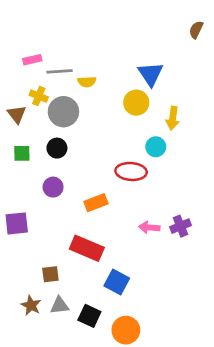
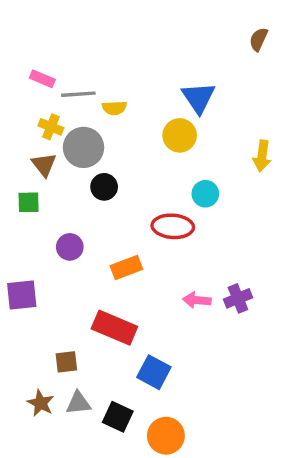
pink rectangle: (32, 60) -> (42, 79), turned 36
brown triangle: (17, 114) -> (44, 165), moved
yellow arrow: (173, 118) -> (262, 156), moved
black circle: (57, 148) -> (104, 187), moved

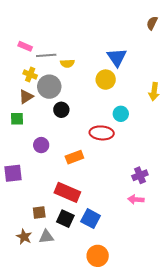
brown triangle: (44, 165) -> (26, 97), turned 35
pink arrow: (197, 300) -> (136, 199), moved
black square: (118, 417) -> (65, 219), moved

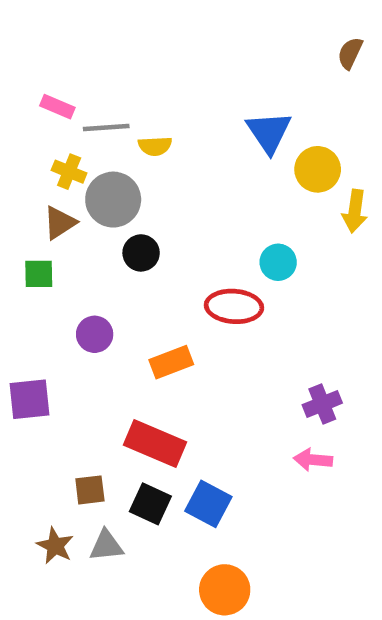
yellow circle: (106, 80) -> (318, 169), moved

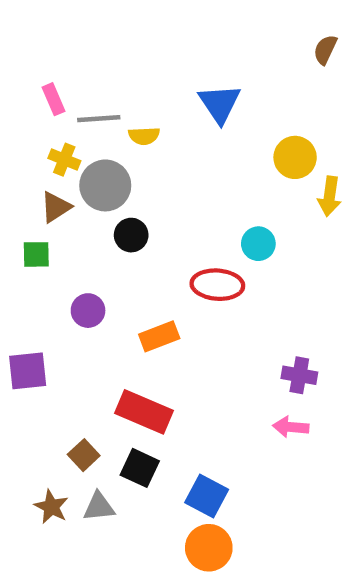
pink rectangle: (57, 107) -> (54, 99), turned 44
blue triangle: (269, 132) -> (220, 104), moved
purple cross: (322, 404) -> (299, 375), turned 32
brown square: (90, 490) -> (84, 455), turned -36
blue square: (208, 504) -> (207, 496), moved

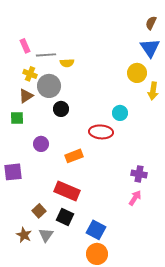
blue triangle: (220, 104) -> (150, 48), moved
pink arrow: (291, 427) -> (135, 198), turned 119
gray triangle: (99, 507) -> (46, 235), turned -49

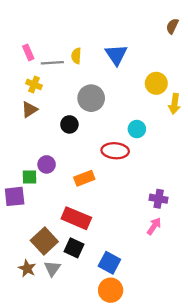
blue triangle: (150, 48) -> (116, 55), moved
yellow semicircle: (67, 63) -> (76, 56), moved, turned 96
gray circle: (49, 86) -> (91, 98), moved
green square: (17, 118) -> (29, 177), moved
brown square: (39, 211) -> (44, 241), size x1.6

